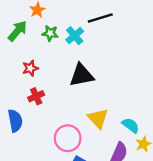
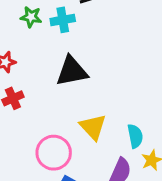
cyan cross: (75, 36) -> (63, 20), turned 30
cyan semicircle: (131, 125) -> (135, 136), turned 42

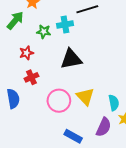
green star: (31, 17) -> (44, 32), moved
pink circle: (54, 153) -> (59, 101), moved

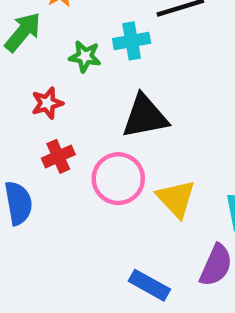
pink circle: (59, 101) -> (118, 179), moved

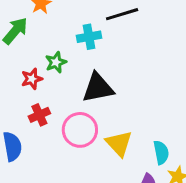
green star: (85, 56) -> (56, 62), moved, turned -30

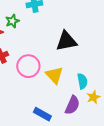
black triangle: (98, 88) -> (66, 41), moved

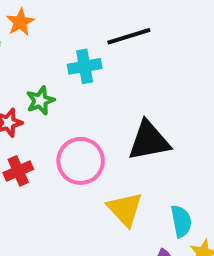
pink circle: (28, 66) -> (81, 161), moved

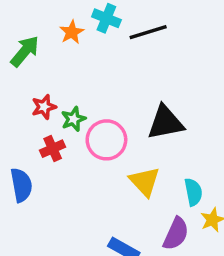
orange star: (20, 22) -> (72, 32), moved
cyan cross: (85, 66) -> (106, 18), moved, turned 32
green star: (40, 101) -> (73, 119), moved

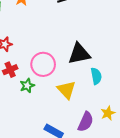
green star: (73, 119) -> (27, 86), moved
cyan semicircle: (193, 192) -> (96, 76), moved

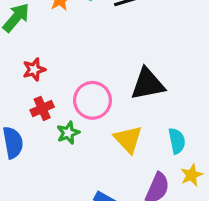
cyan semicircle: (96, 76) -> (177, 141), moved

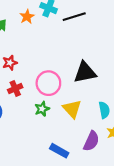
green star: (68, 133) -> (42, 109), moved

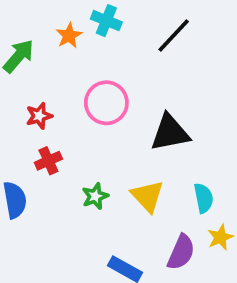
black line: (74, 17) -> (174, 36), moved, turned -30
pink circle: (48, 83) -> (106, 103), moved

